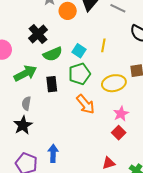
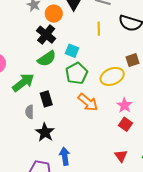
black cross: (38, 34) -> (46, 35), moved
yellow line: (103, 45) -> (99, 29), moved
black rectangle: (52, 84) -> (46, 99), moved
black star: (23, 125) -> (45, 132), moved
red triangle: (109, 163) -> (121, 156), turned -40

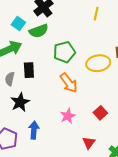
cyan square: (72, 51) -> (18, 23), moved
pink star: (124, 105) -> (68, 116), moved

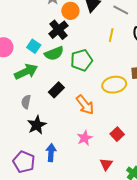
green pentagon: (64, 52) -> (81, 60), moved
black rectangle: (29, 70) -> (56, 90), moved, turned 49

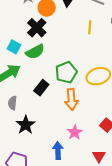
green pentagon: (81, 60) -> (66, 72), moved
orange arrow: (85, 105) -> (71, 99), turned 40
blue arrow: (51, 153) -> (58, 150), moved

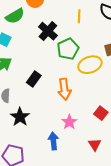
black cross: (37, 28) -> (48, 31), moved
green semicircle: (35, 52) -> (15, 16), moved
green pentagon: (66, 72) -> (68, 49), moved

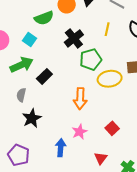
black rectangle: (34, 79) -> (44, 76), moved

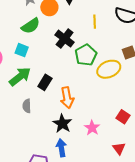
orange arrow: (80, 99) -> (67, 98), moved
black star: (32, 118) -> (62, 124), moved
blue arrow: (61, 148) -> (61, 148), moved

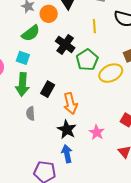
green arrow: (20, 77) -> (22, 84), turned 135

